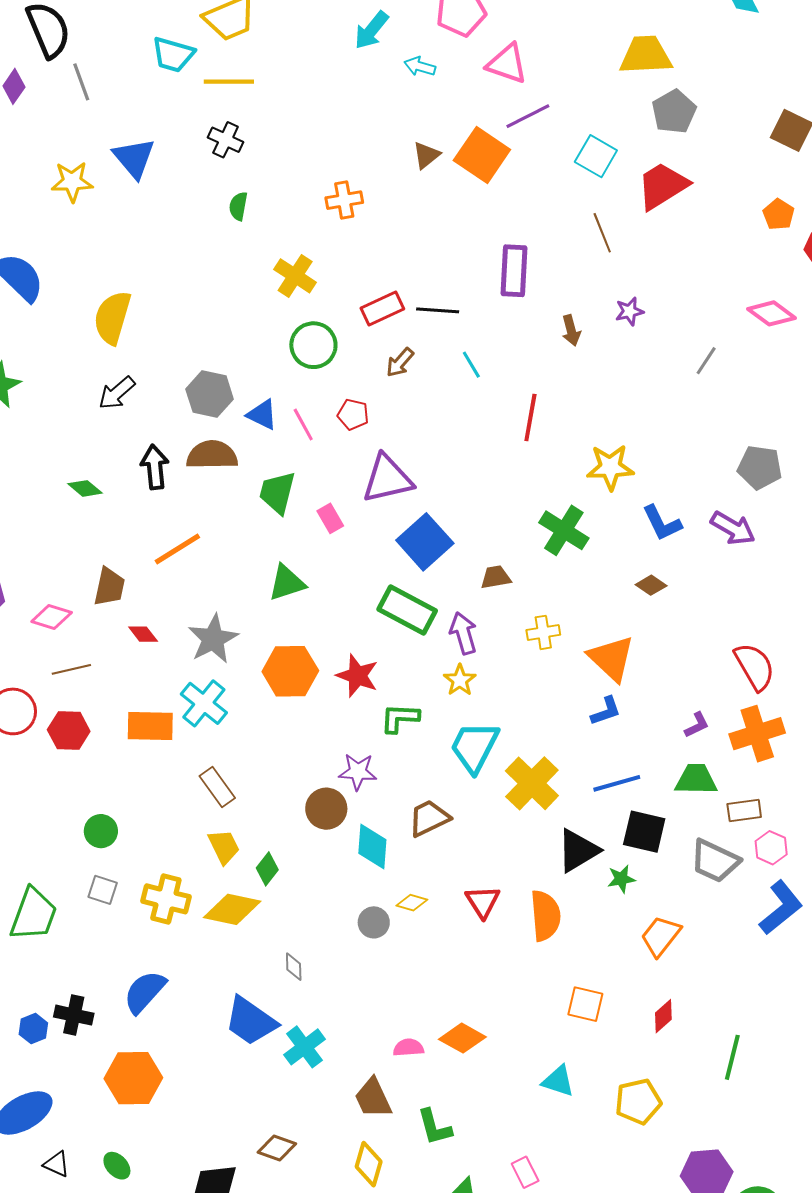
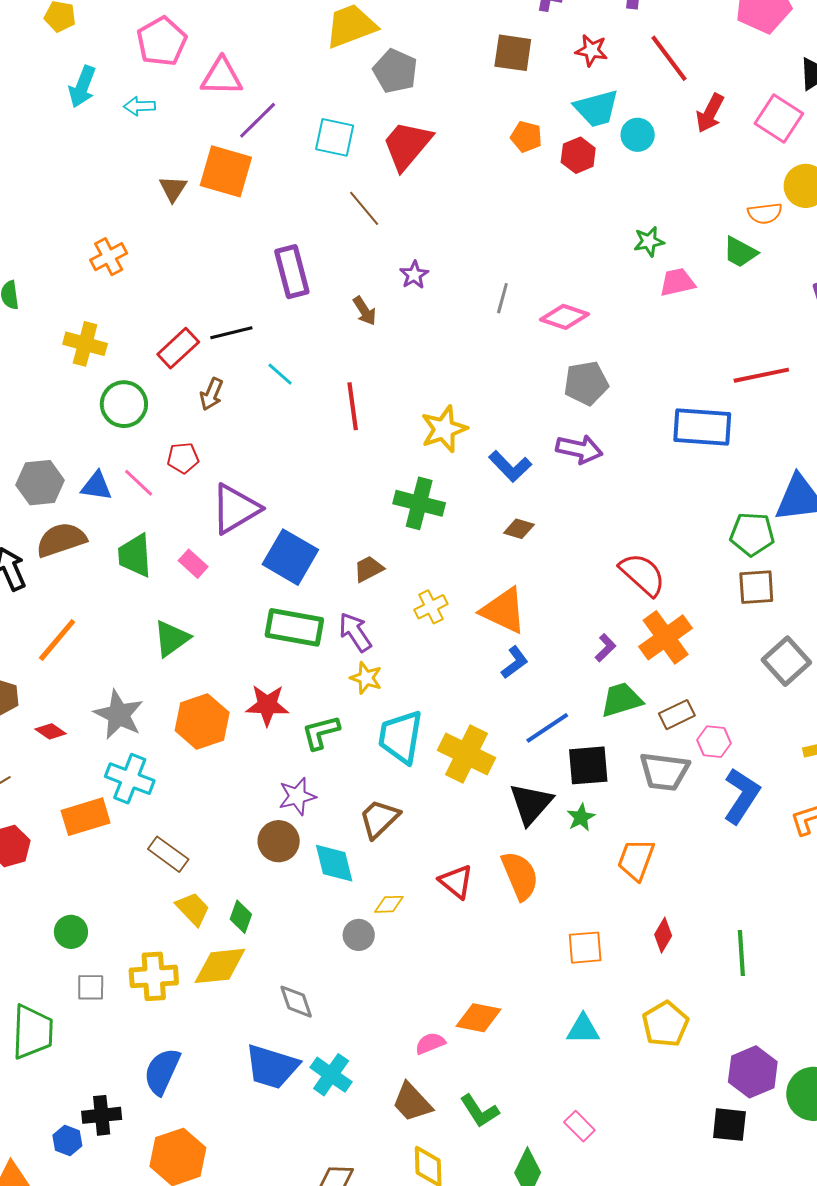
pink diamond: (772, 313) -> (565, 317), moved
gray diamond: (294, 967) -> (296, 1002), size x1.4

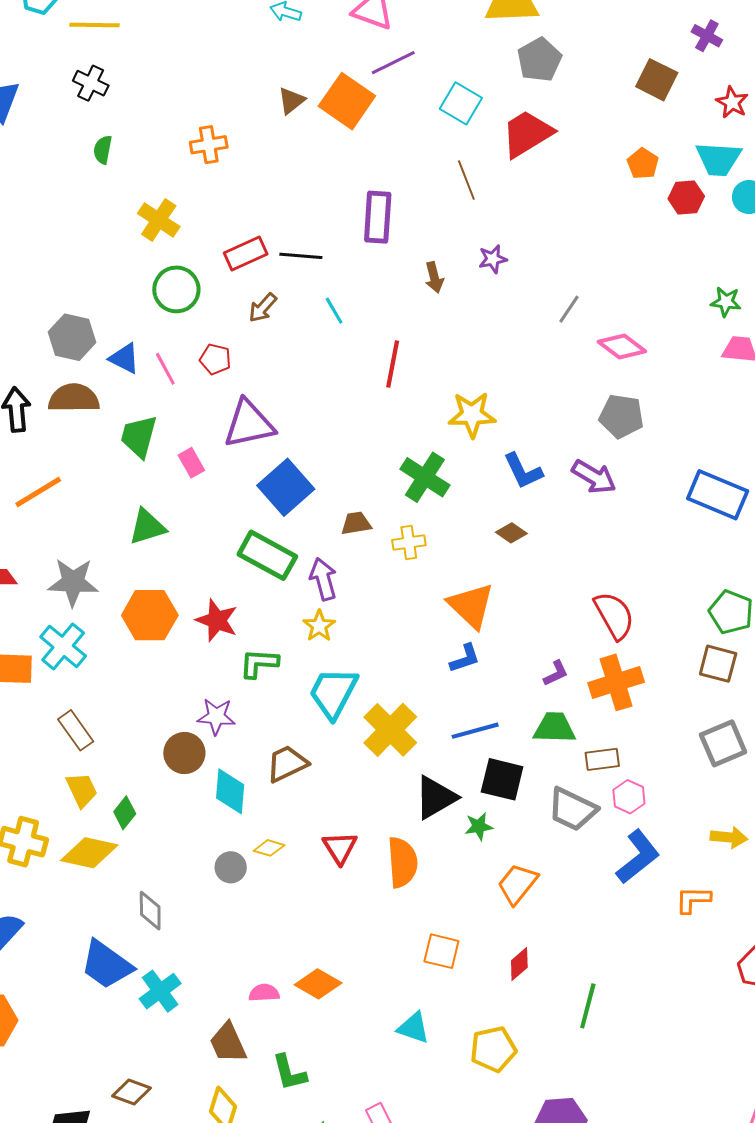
yellow cross: (431, 607) -> (409, 543), moved
gray star: (119, 715) -> (73, 582), turned 30

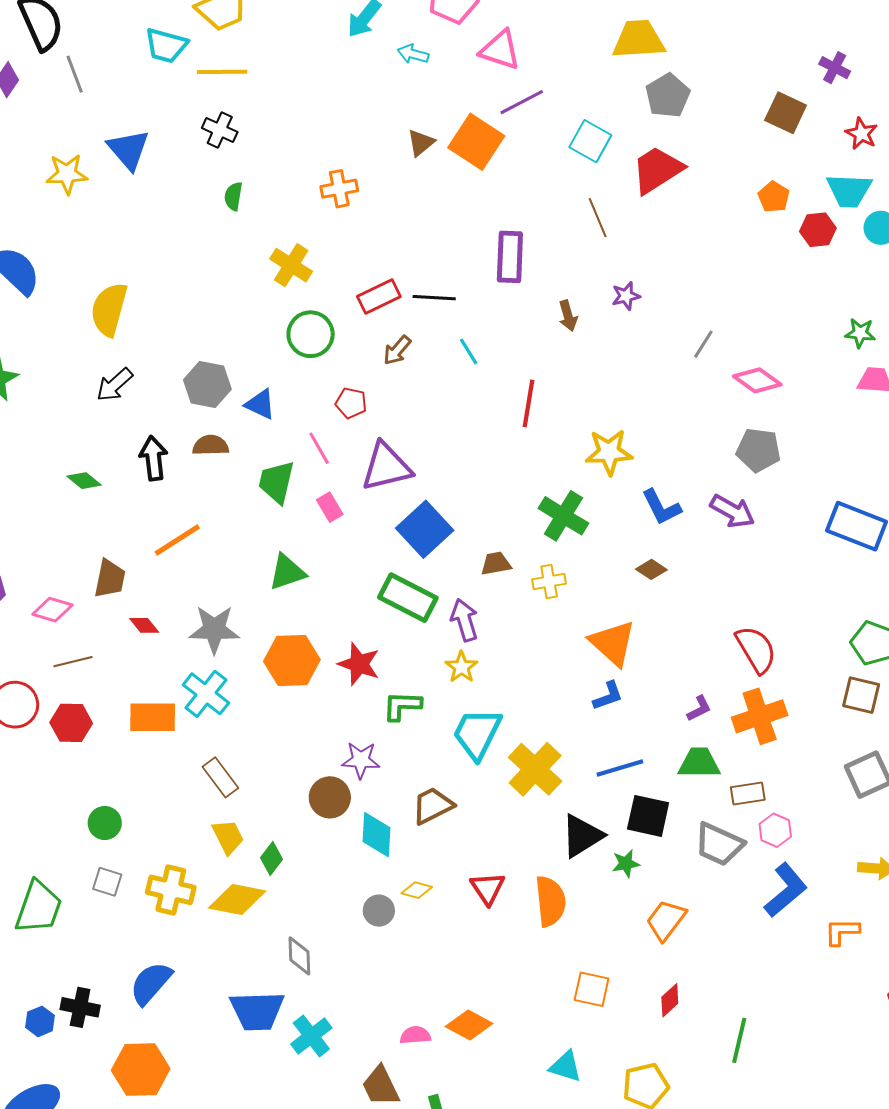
pink line: (165, 369) -> (319, 448), moved
brown semicircle: (74, 398) -> (211, 445), size x0.7
blue trapezoid: (106, 965) -> (257, 1011), turned -36

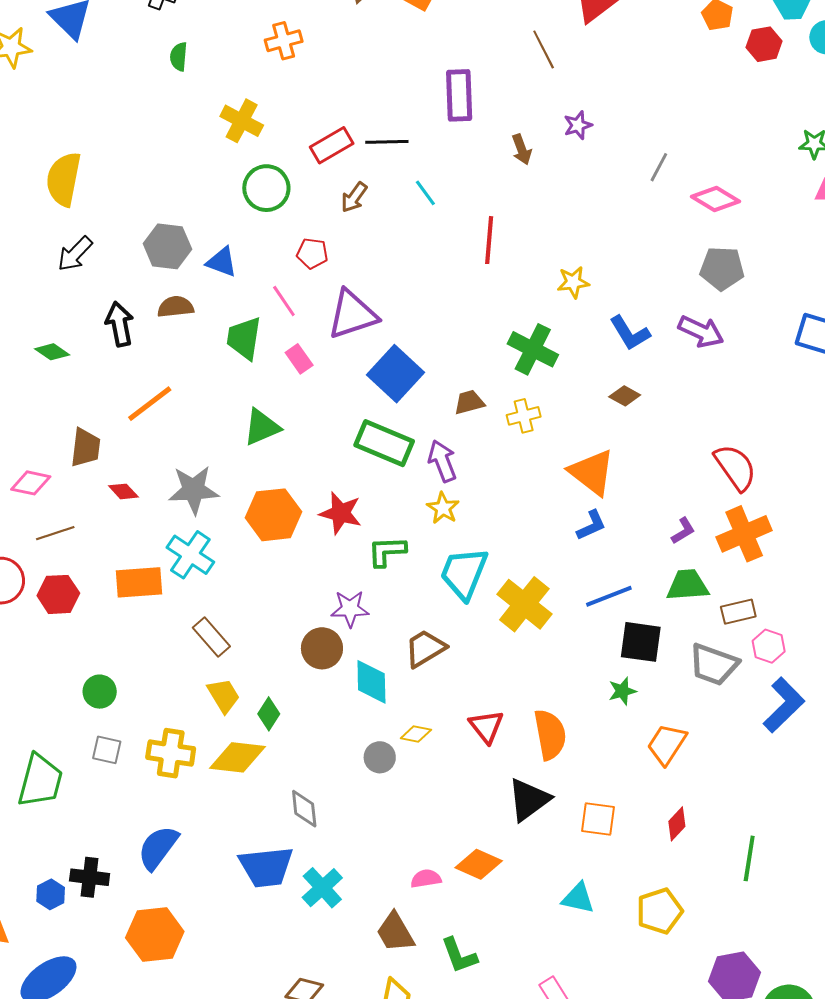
yellow star: (609, 452) -> (573, 282), size x0.7
black triangle: (582, 836) -> (529, 800), moved

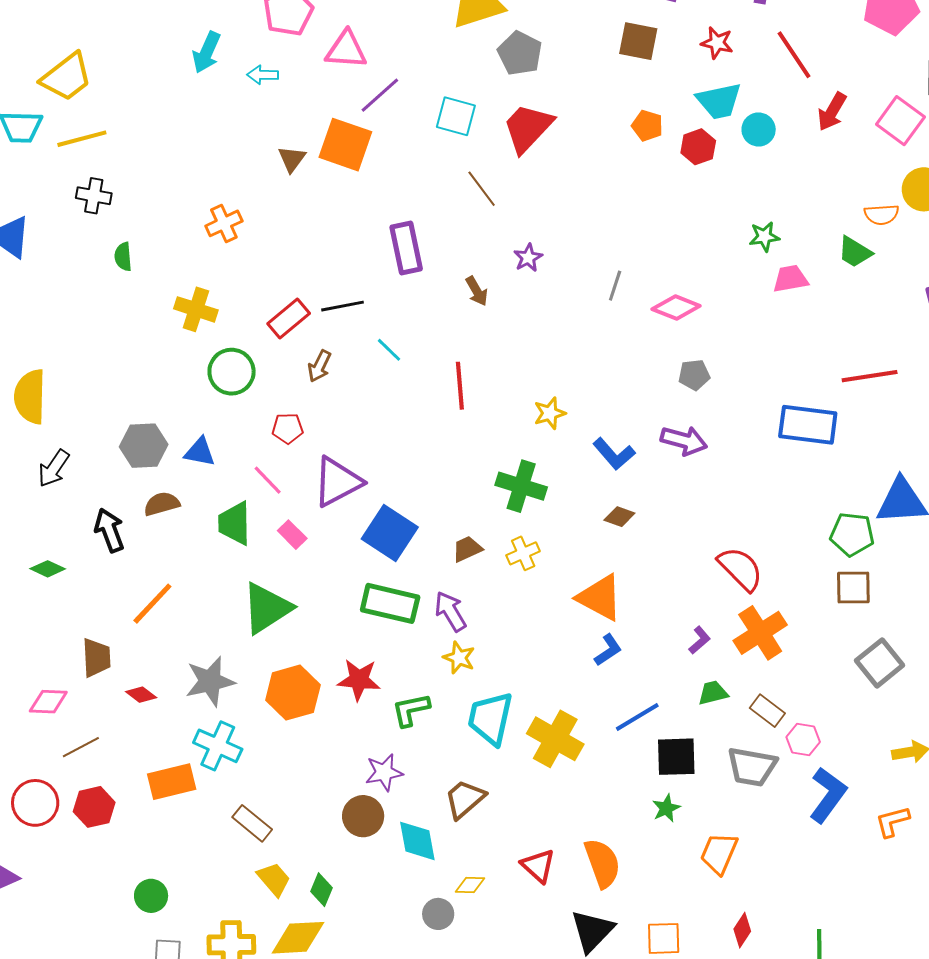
gray pentagon: (722, 268) -> (694, 375), size x0.7
green triangle: (262, 427) -> (267, 608), size x1.4
green trapezoid: (688, 585) -> (713, 693), size x0.7
brown rectangle: (738, 612) -> (767, 711), turned 60

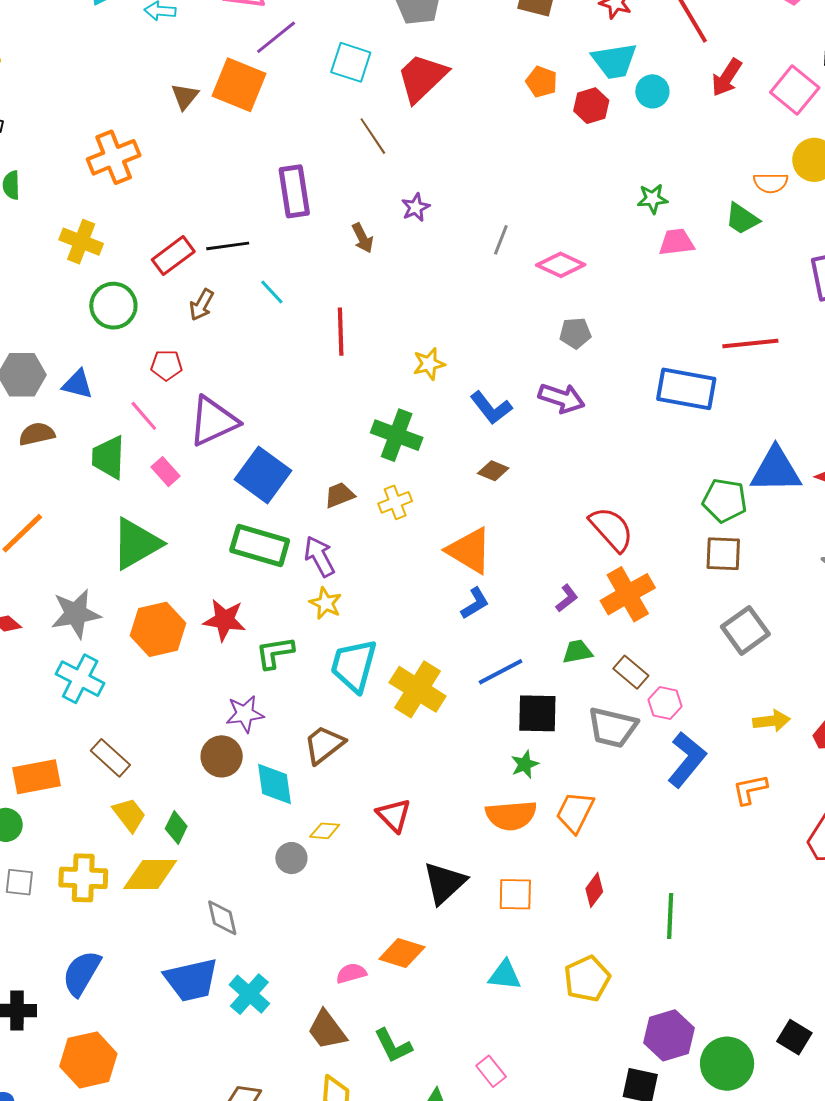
orange cross: (224, 223) -> (114, 157), size x1.4
orange rectangle: (172, 782) -> (36, 777), moved
orange semicircle: (602, 863) -> (511, 815), moved, turned 102

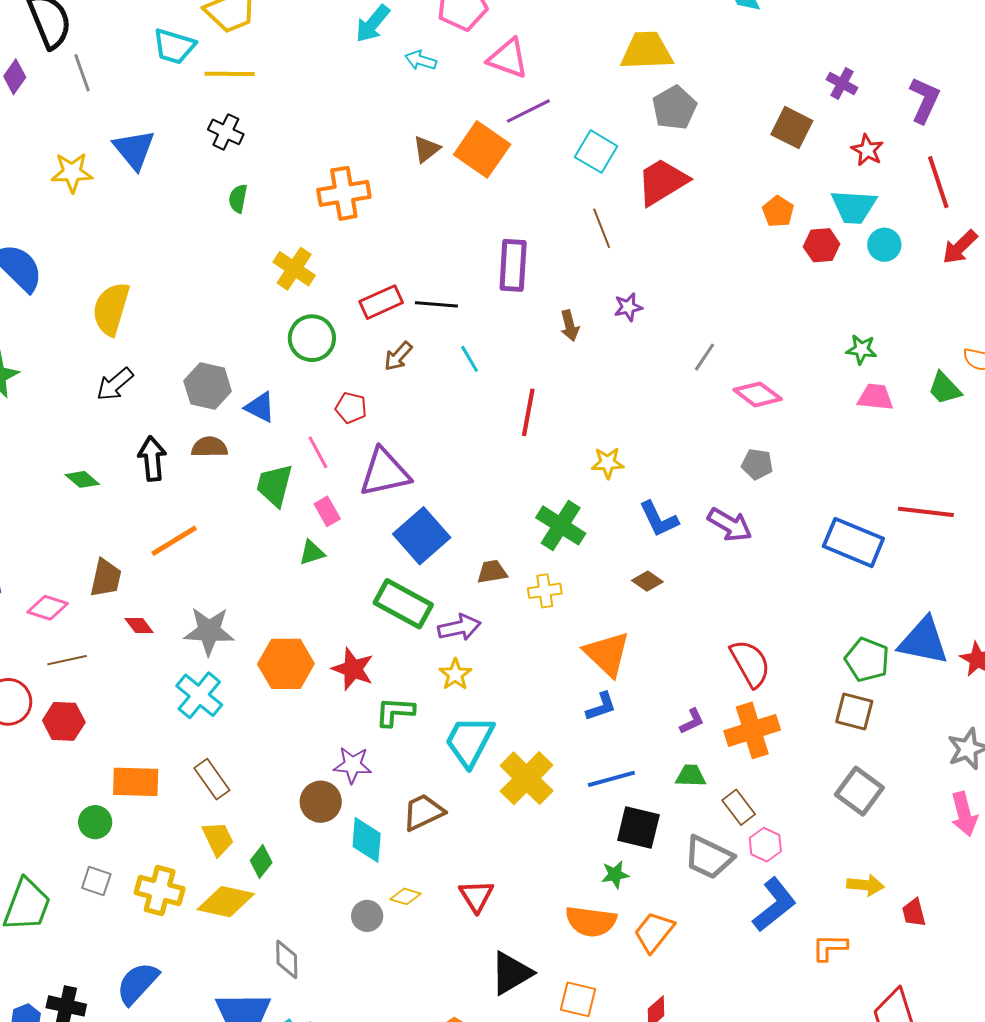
green triangle: (136, 544) -> (312, 553), moved, size x0.5
purple arrow: (320, 557) -> (459, 627), turned 93
gray square: (745, 630) -> (859, 791), turned -30

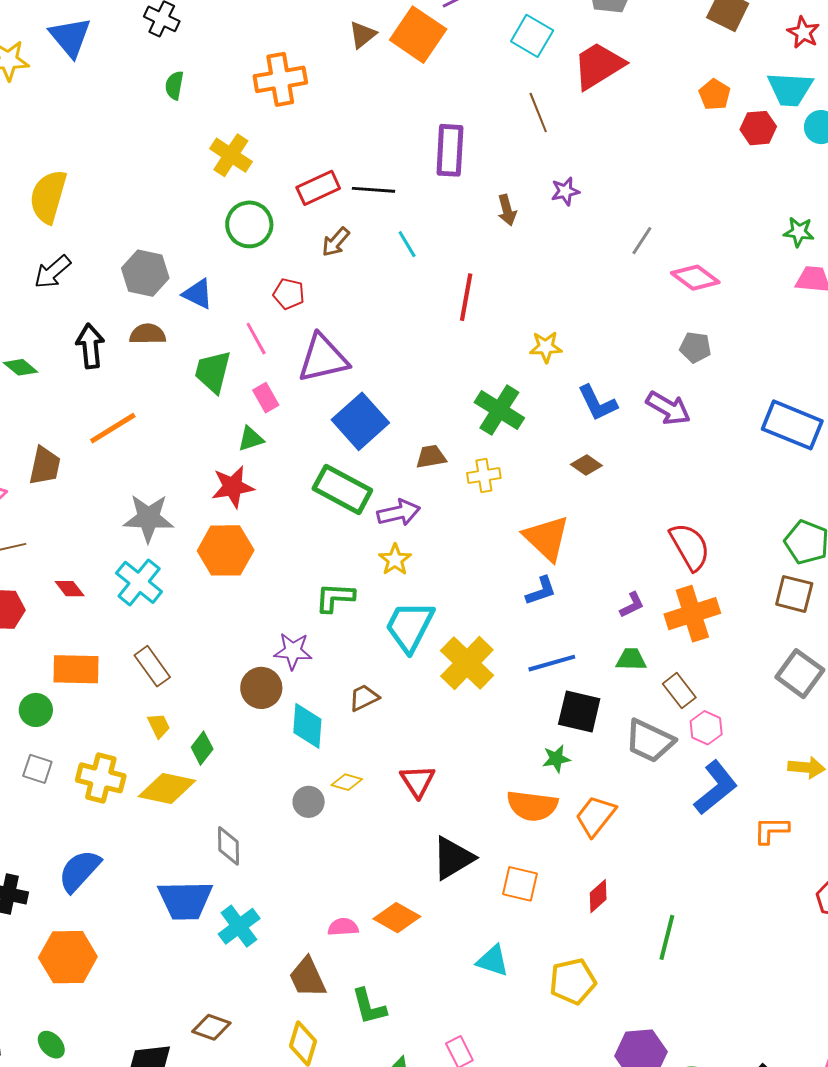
red diamond: (139, 626) -> (70, 589), moved
red star: (353, 669) -> (233, 487), moved, turned -30
brown trapezoid: (423, 812) -> (364, 698), size x0.7
yellow trapezoid: (218, 839) -> (159, 726), size x0.7

